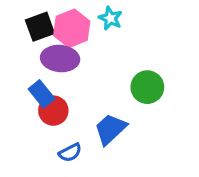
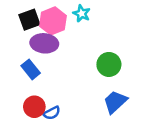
red circle: (53, 111) -> (34, 107), moved
blue trapezoid: (110, 129) -> (115, 102), moved

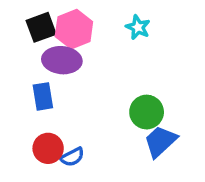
cyan star: (82, 13) -> (138, 27), moved
green circle: (109, 64) -> (147, 112), moved
blue rectangle: (31, 69) -> (43, 96), turned 30

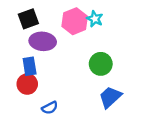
pink hexagon: (74, 29) -> (75, 21), moved
green circle: (147, 112) -> (101, 64), moved
red circle: (48, 148) -> (27, 84), moved

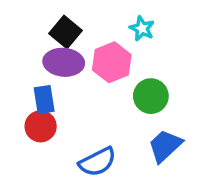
black square: (28, 19) -> (65, 32), moved, turned -30
pink hexagon: (75, 21) -> (112, 62), moved
blue semicircle: (50, 108) -> (97, 162), moved, size x1.5

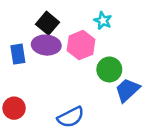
blue rectangle: (44, 100) -> (18, 54), moved
red circle: (41, 126) -> (14, 108), moved
blue trapezoid: (165, 146) -> (127, 90), moved

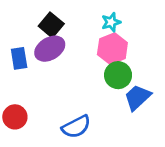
cyan star: (103, 21) -> (111, 22), turned 30
purple ellipse: (46, 45) -> (50, 49), turned -36
pink hexagon: (81, 45) -> (112, 49), moved

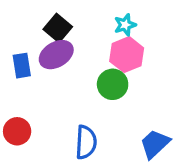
green circle: (118, 75) -> (113, 84), moved
blue trapezoid: (138, 97) -> (155, 144), moved
blue semicircle: (76, 127) -> (86, 142), turned -60

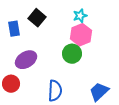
purple ellipse: (56, 55) -> (26, 60), moved
blue rectangle: (22, 66) -> (14, 29), moved

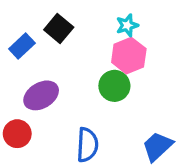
blue rectangle: (14, 29) -> (22, 46), turned 56

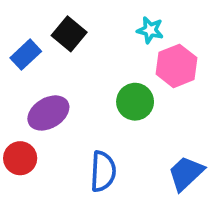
cyan star: (127, 25) -> (150, 30), turned 30
pink hexagon: (129, 56) -> (176, 66), moved

